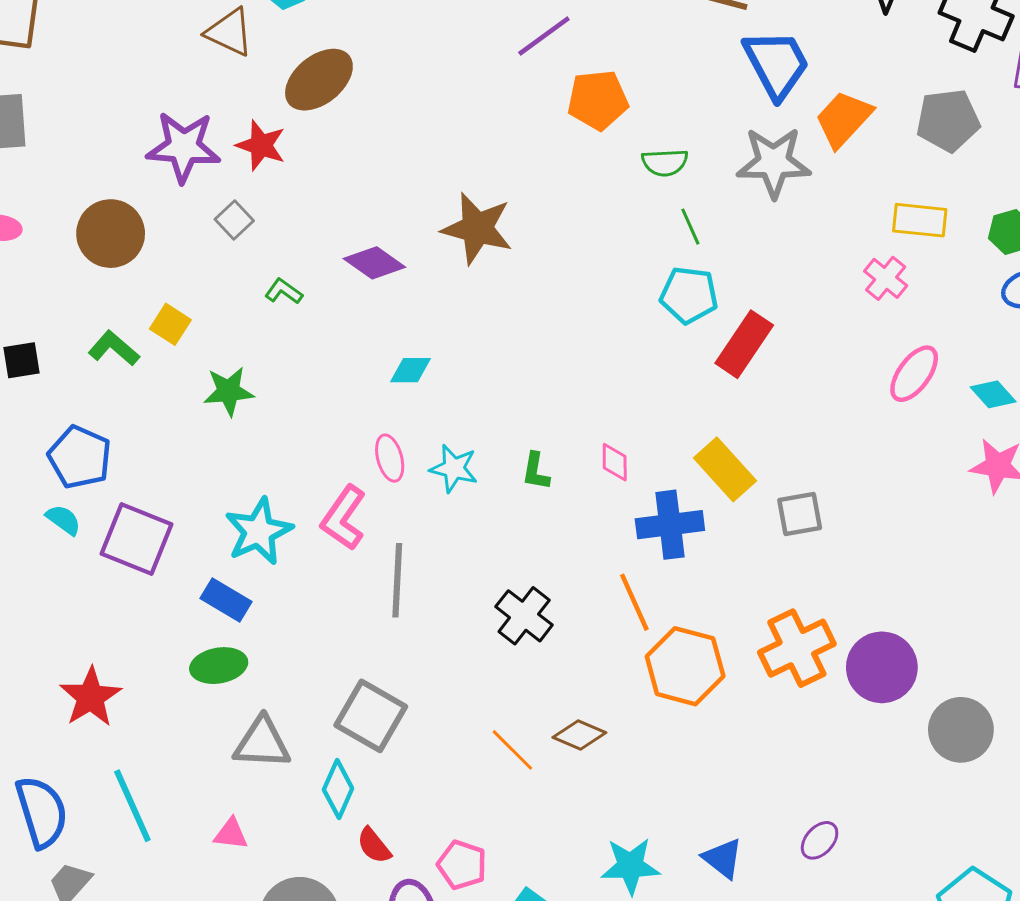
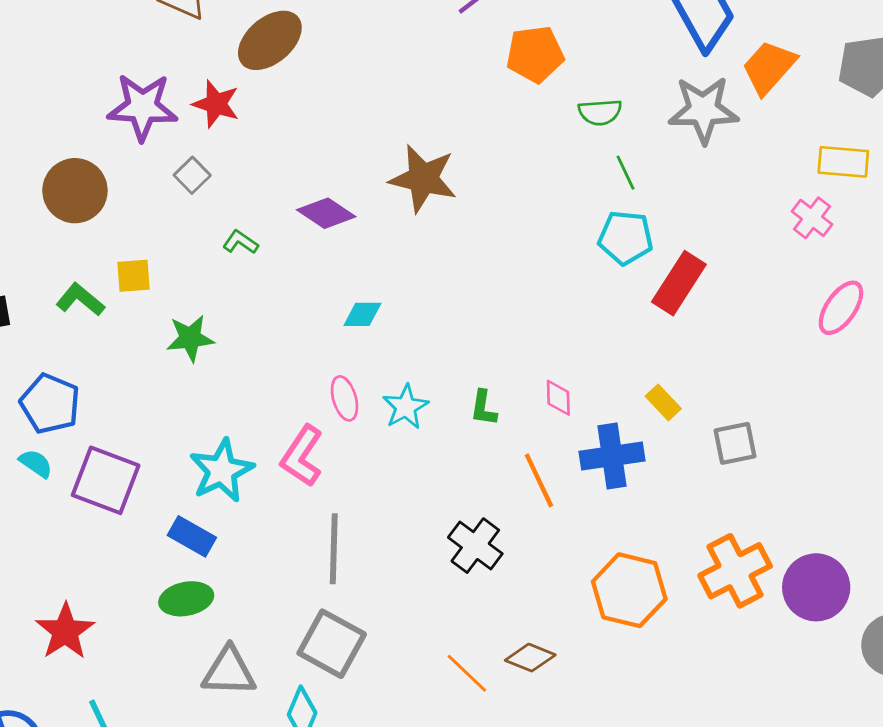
yellow square: (170, 324) -> (134, 276), turned -36
cyan star: (454, 468) -> (406, 407), turned 30
yellow rectangle: (725, 469) -> (663, 402), size x0.6
gray line: (397, 580) -> (334, 549), moved
orange line: (634, 602) -> (539, 480), moved

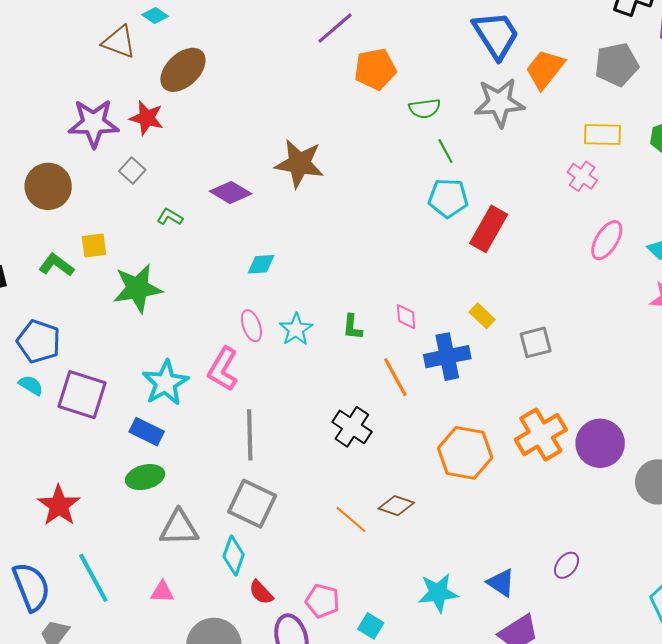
green star: (190, 338) -> (137, 288), size x1.4

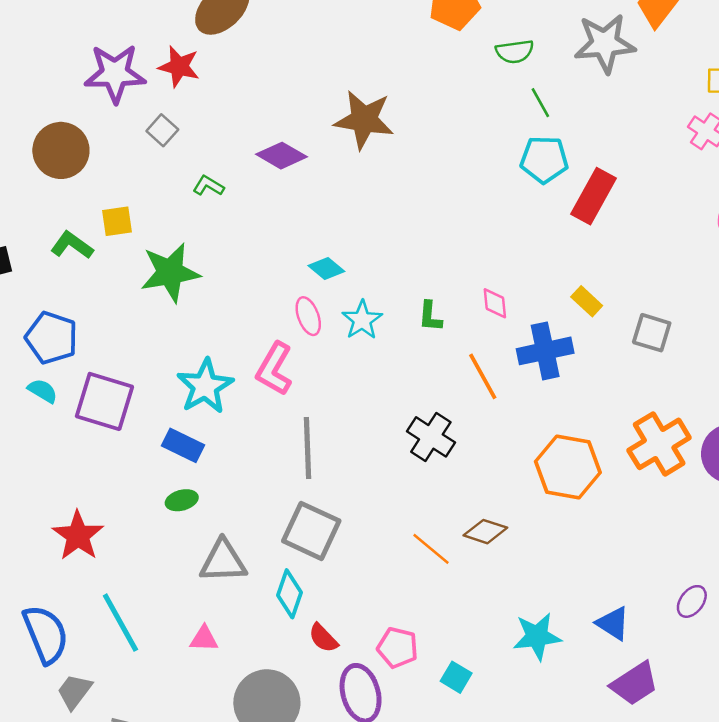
cyan diamond: (261, 264) -> (326, 268), moved, turned 44
gray square: (536, 342) -> (652, 333), turned 32
green ellipse: (145, 477) -> (182, 500), size x0.7

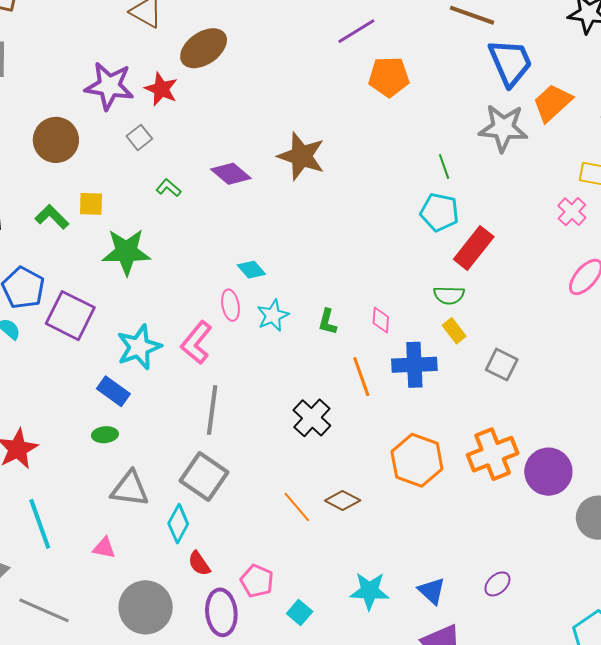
green semicircle: (515, 51) -> (449, 295), moved
purple square: (104, 401) -> (70, 316), moved

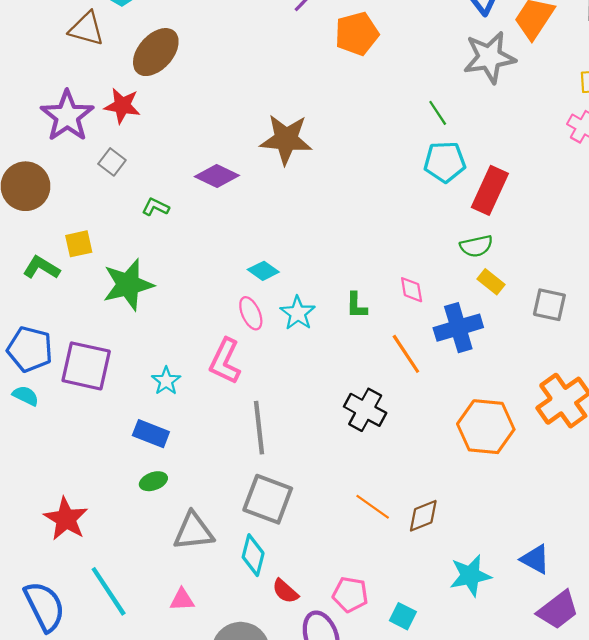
purple star: (109, 86) -> (67, 116), turned -30
cyan star: (139, 347) -> (166, 381), size x0.6
brown diamond: (343, 501) -> (423, 516), moved, turned -36

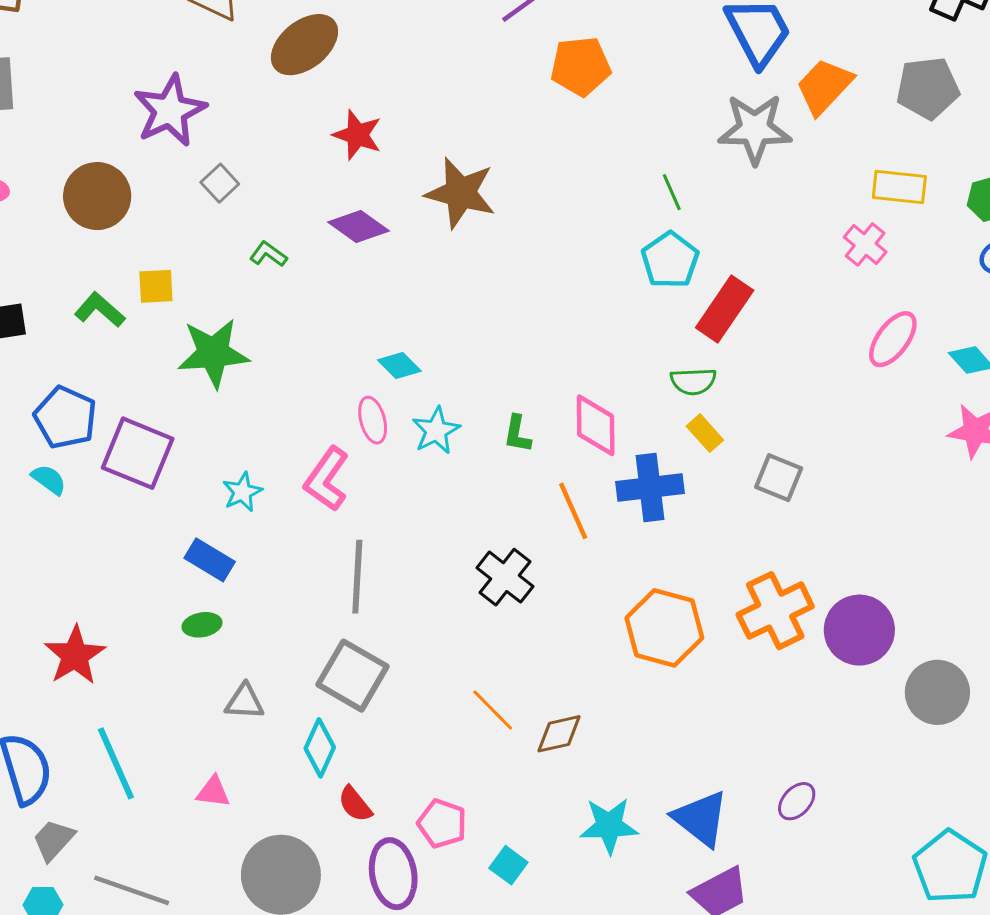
red star: (122, 106) -> (357, 135), moved
cyan pentagon: (445, 162) -> (670, 260), turned 30
pink diamond: (412, 290) -> (596, 425), size x1.6
gray triangle: (193, 531) -> (245, 702), size x0.7
blue triangle: (535, 559) -> (701, 819), size x1.4

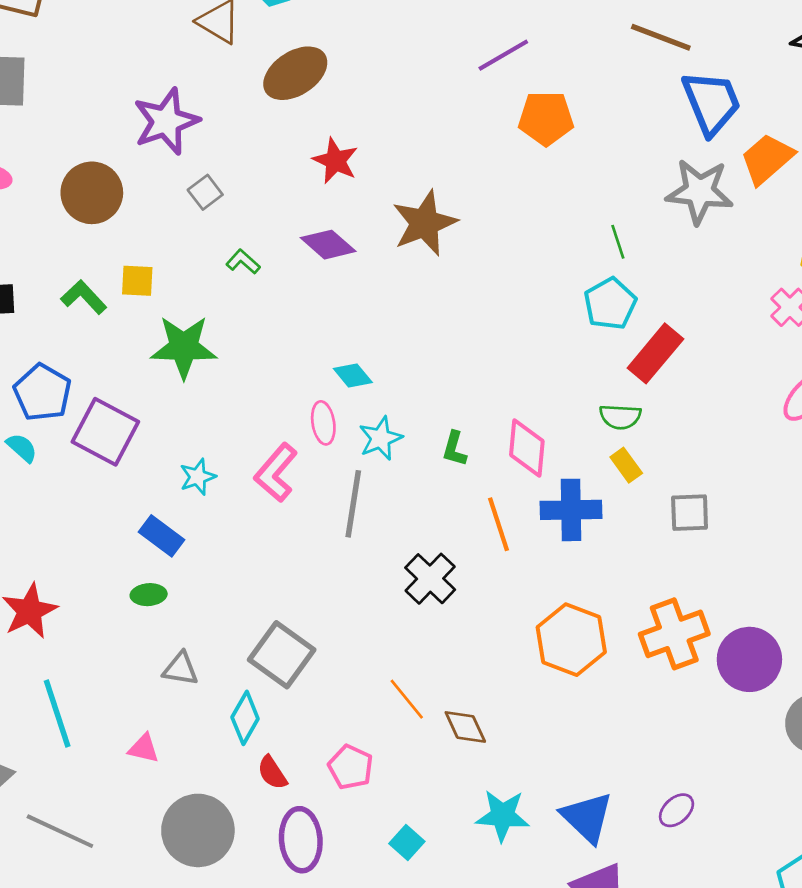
brown star: (461, 193) -> (425, 223), turned 30
gray square: (779, 478) -> (690, 513), turned -30
gray line: (357, 577) -> (353, 504), moved
brown diamond: (559, 734) -> (465, 727), turned 72
pink pentagon: (442, 824) -> (351, 767), moved

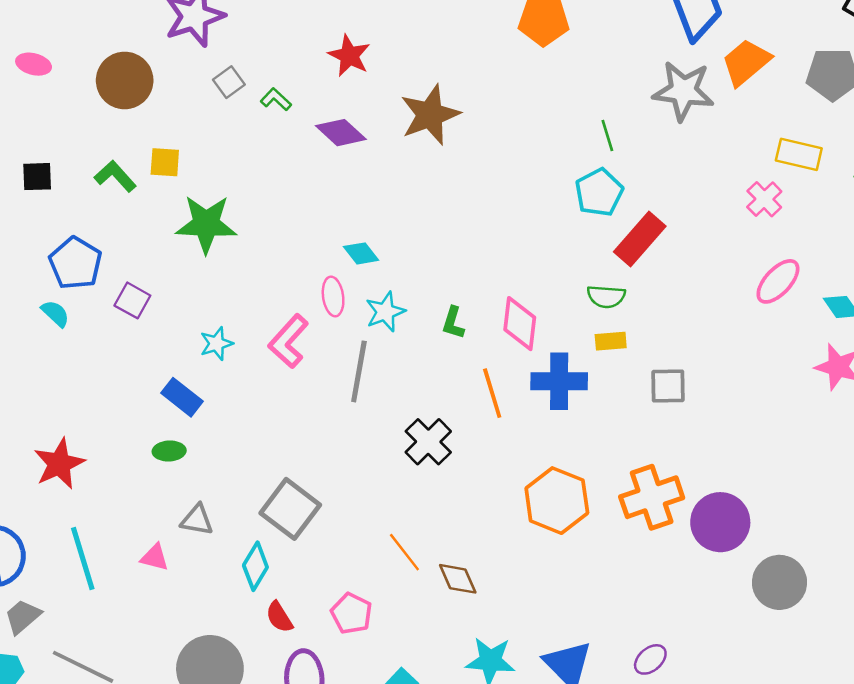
green L-shape: (243, 262) -> (276, 99), moved
purple square: (105, 432) -> (132, 300), size x0.6
yellow rectangle: (626, 465) -> (611, 341), turned -60
pink triangle: (144, 748) -> (155, 557), moved

